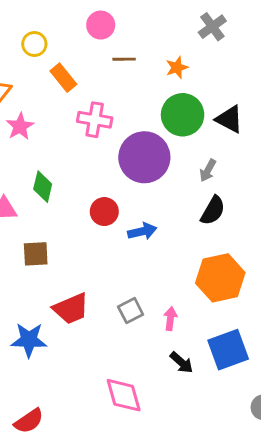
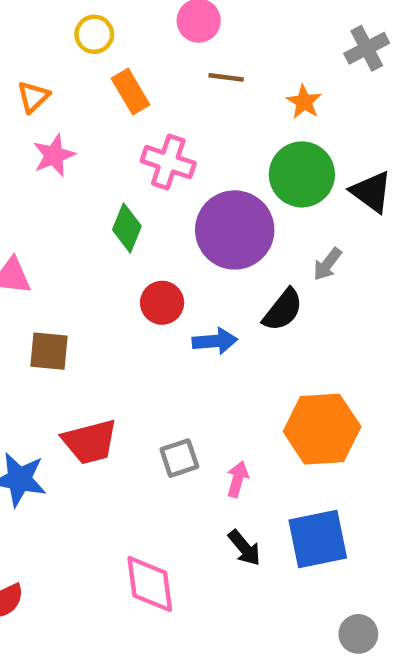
orange star: (177, 67) -> (304, 102), turned -30
green diamond: (43, 187) -> (127, 228), moved
black semicircle: (213, 211) -> (283, 310), moved

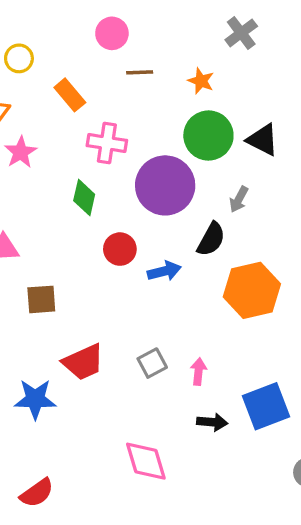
yellow circle: (94, 34) -> (19, 58), moved
orange hexagon: (322, 429) -> (252, 290), moved
black arrow: (244, 548) -> (212, 422), turned -36

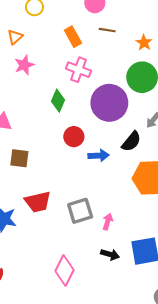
orange rectangle: (70, 95) -> (73, 37), moved
gray square: (152, 363) -> (80, 211), size x1.4
pink diamond: (146, 461) -> (64, 270), turned 32

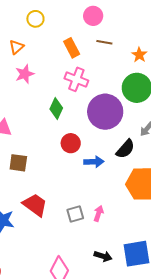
red trapezoid: (38, 202) -> (35, 205), turned -132
gray square: (80, 211) -> (75, 214), size x0.7
pink arrow: (108, 222) -> (98, 213), moved

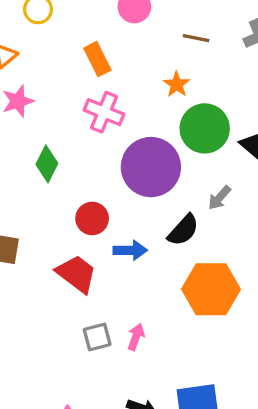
brown line: (104, 42) -> (196, 38), moved
orange star: (139, 55) -> (177, 84), moved
green diamond: (56, 109) -> (47, 164), moved
red trapezoid: (35, 205) -> (77, 274), moved

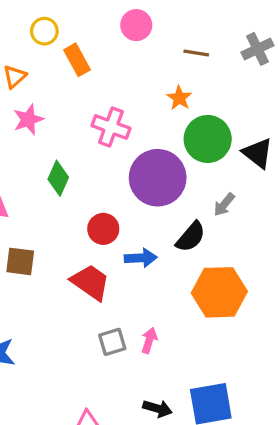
orange rectangle: (97, 59) -> (77, 60), moved

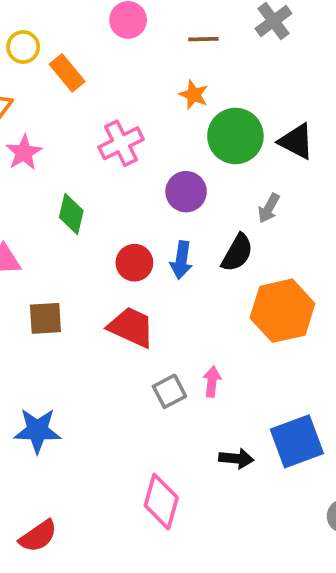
pink cross: (111, 127) -> (121, 143), turned -36
purple circle: (158, 178) -> (186, 192), size x0.6
blue arrow: (141, 258) -> (181, 260), moved, turned 112

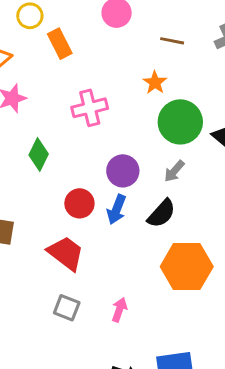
purple circle: (186, 192) -> (123, 171), moved
gray arrow: (269, 208) -> (174, 171), moved
gray square: (169, 391) -> (67, 308), moved, turned 36

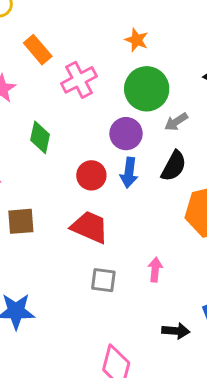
orange rectangle: (60, 44) -> (38, 50), moved
green circle: (180, 122) -> (147, 89), moved
gray arrow: (174, 171) -> (176, 122), turned 30

